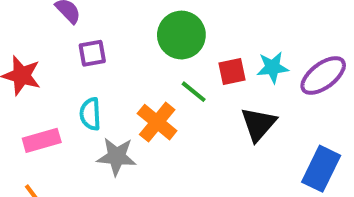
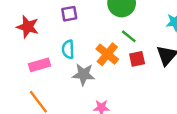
red square: (232, 71) -> (137, 59), moved

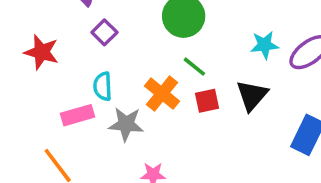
purple square: (69, 14) -> (104, 32), turned -35
pink rectangle: (40, 65) -> (77, 115), moved

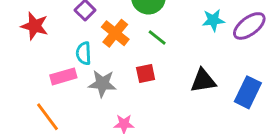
orange cross: (162, 94) -> (115, 33), moved
black triangle: (252, 95) -> (203, 81), moved, turned 40
red square: (207, 101) -> (146, 74), moved

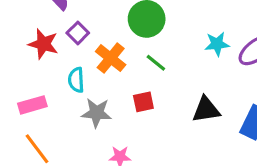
red star: (35, 26) -> (43, 44), moved
pink rectangle: (63, 76) -> (32, 105), moved

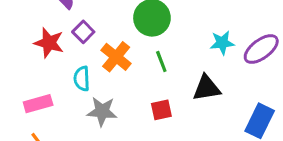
green line: (156, 63) -> (161, 61), turned 30
red square: (143, 102) -> (161, 110), moved
black triangle: (206, 110) -> (207, 88), moved

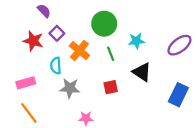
cyan star: (222, 43) -> (136, 41), moved
black triangle: (207, 88) -> (142, 72), turned 42

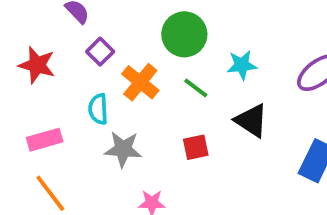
red star: (33, 41) -> (37, 65), moved
green line: (111, 54) -> (196, 88), turned -32

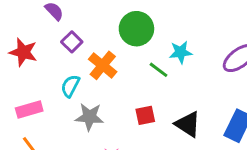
green line: (196, 88) -> (158, 70), moved
cyan semicircle: (98, 109) -> (70, 86), turned 30
black triangle: (251, 120) -> (188, 124), moved

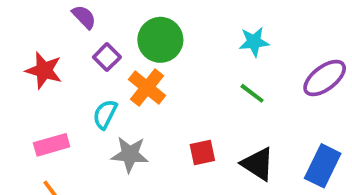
green circle: (136, 29) -> (160, 40), moved
cyan star: (181, 52) -> (254, 42), moved
green line: (158, 70) -> (252, 93), moved

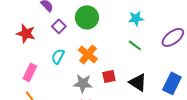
orange cross: (147, 88) -> (88, 54), moved
pink rectangle: (52, 145) -> (30, 72), turned -48
gray star: (130, 154) -> (83, 83), moved

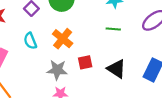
green line: (135, 45) -> (113, 29), turned -32
cyan semicircle: (58, 56) -> (30, 41), turned -49

